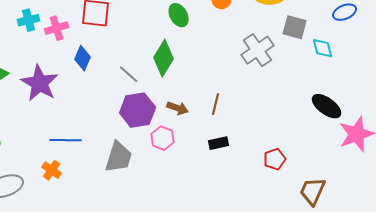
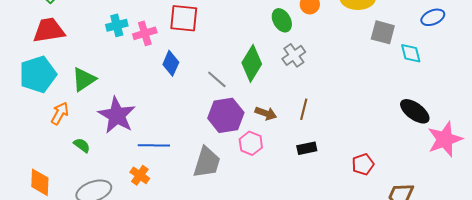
green ellipse: (179, 15) -> (282, 20), moved
gray cross: (258, 50) -> (294, 55), moved, size x0.7
purple star: (40, 83) -> (117, 115), moved

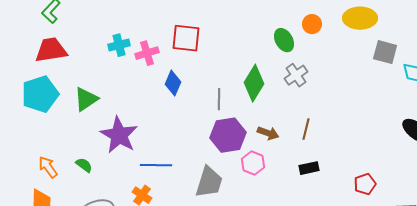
gray line: (217, 79) -> (219, 99), turned 50
orange arrow: (60, 113) -> (48, 167), moved, turned -65

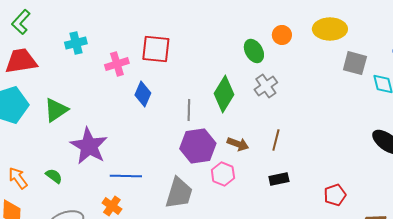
cyan cross: (119, 45) -> (76, 43), moved

